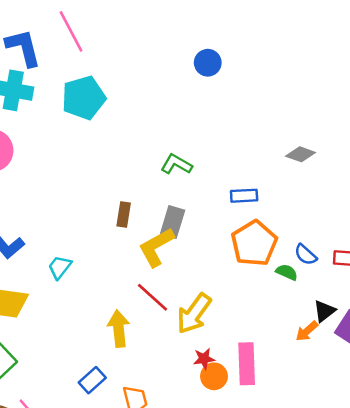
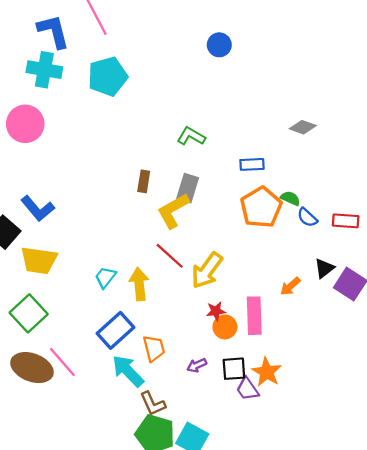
cyan trapezoid: (60, 267) -> (105, 277), moved
green semicircle: (287, 272) -> (290, 198), moved
orange arrow: (307, 331) -> (290, 286), moved
blue rectangle: (92, 380) -> (115, 330), size x1.5

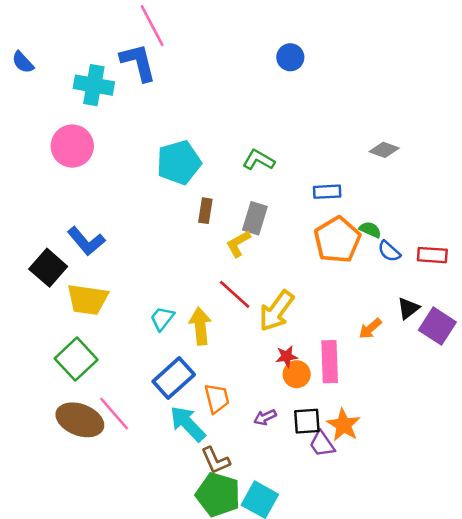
blue L-shape: (53, 31) -> (138, 62), moved
cyan pentagon: (108, 76) -> (179, 163), moved
yellow L-shape: (173, 211) -> (238, 244), size x0.7

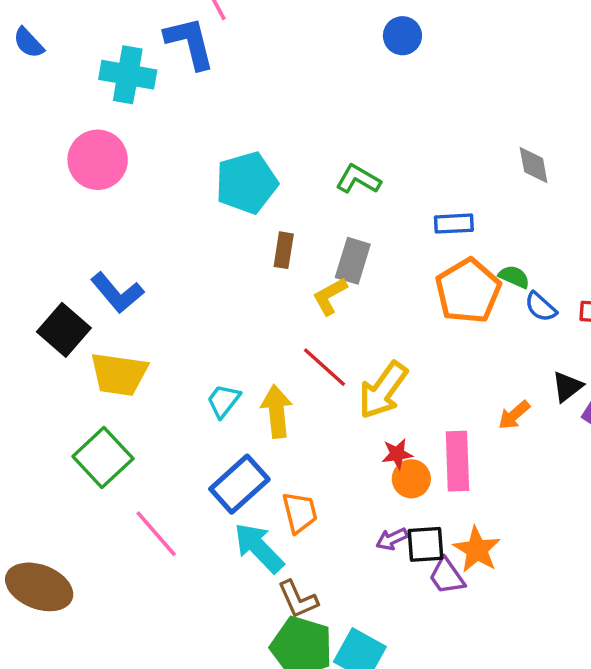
gray diamond: (384, 150) -> (534, 165), turned 60
purple arrow: (265, 417) -> (392, 539), moved
brown ellipse: (80, 420) -> (39, 587), moved

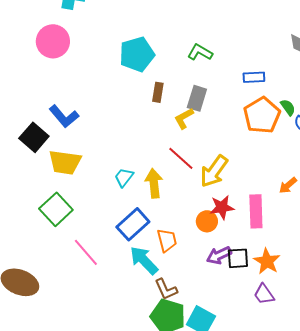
green semicircle: (514, 277) -> (288, 107), turned 30
red star: (397, 454) -> (222, 207), size x1.4
orange circle: (411, 479) -> (207, 221), moved
purple arrow: (392, 539) -> (219, 255), size x1.4
purple trapezoid: (447, 576) -> (264, 294), moved

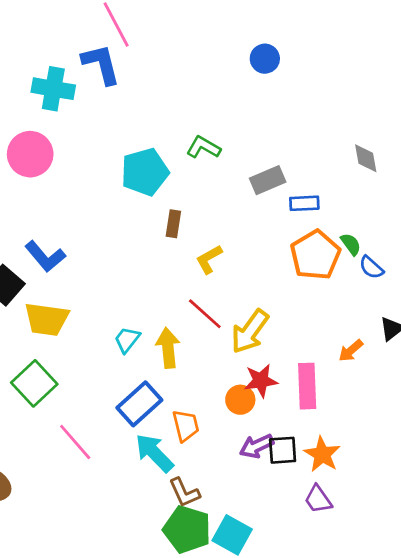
green L-shape: (200, 52) -> (203, 147), moved
gray rectangle: (197, 98) -> (268, 180), moved, turned 50

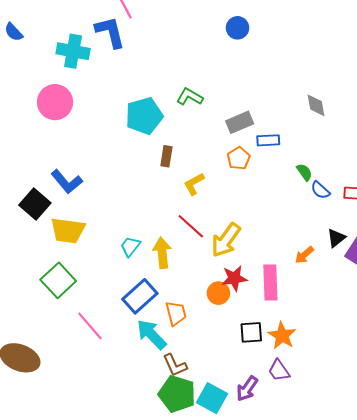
orange pentagon: (315, 255) -> (239, 158), moved, size x0.6
purple arrow: (257, 446) -> (247, 389), moved, turned -30

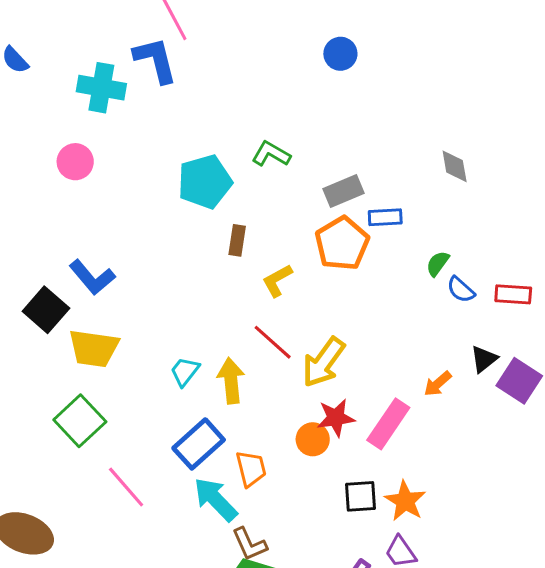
pink circle: (55, 102) -> (75, 162), size x0.7
orange pentagon: (239, 158) -> (342, 243), size x1.6
green semicircle: (304, 172) -> (438, 263), turned -108
pink rectangle: (270, 282) -> (388, 424), turned 36

